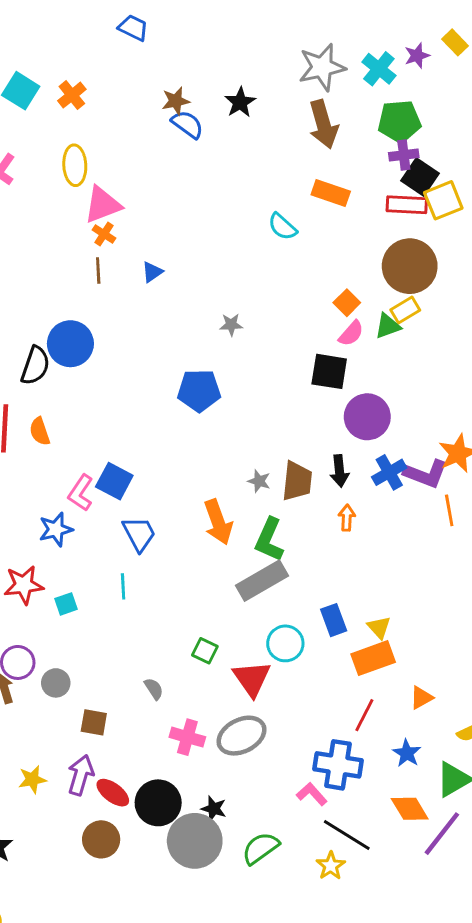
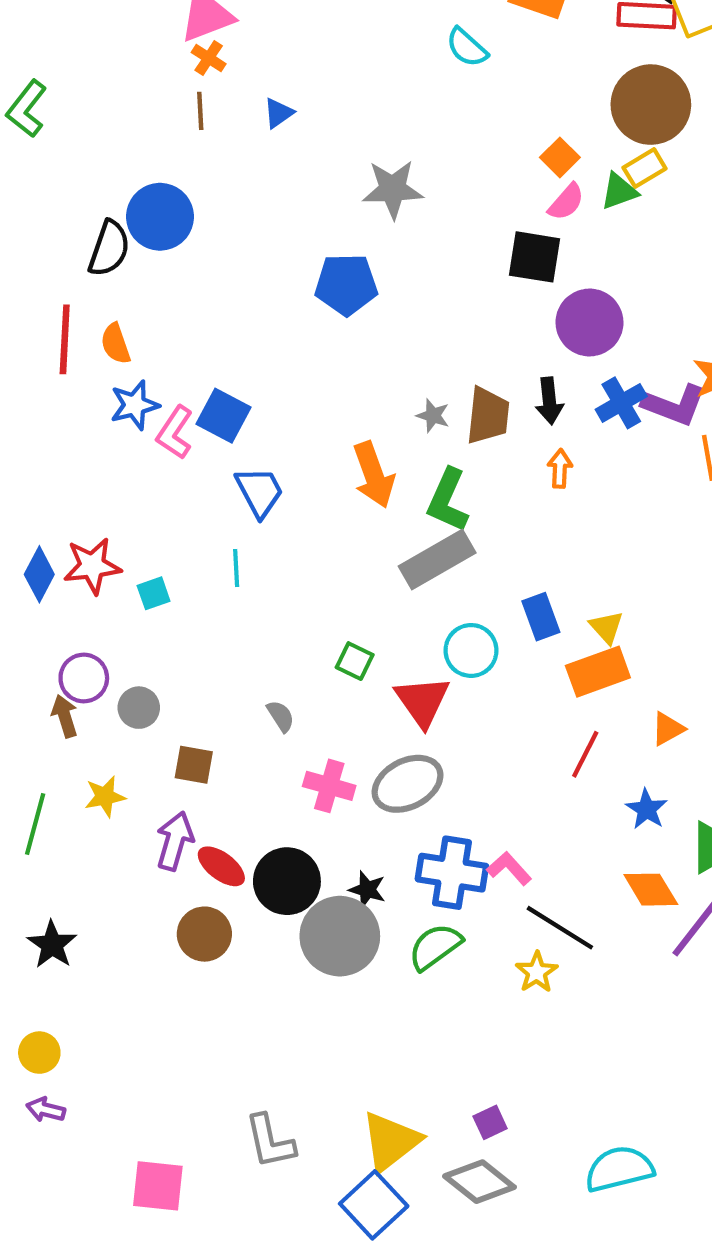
gray star: (231, 325) -> (393, 189), size x1.8
blue star: (56, 529) -> (135, 405), moved
blue cross: (338, 765) -> (452, 873), moved
yellow star: (32, 779) -> (105, 796), moved

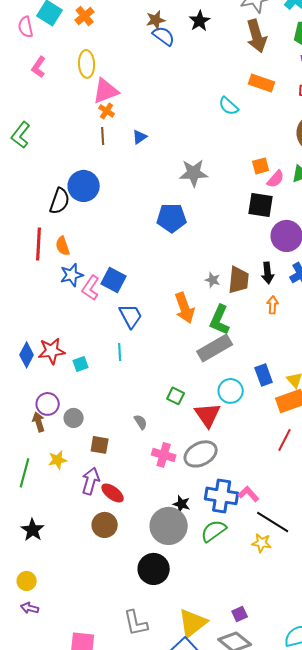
orange square: (560, 157) -> (261, 166), moved, turned 30
black circle: (287, 881) -> (154, 569), moved
yellow star: (537, 972) -> (262, 543), turned -30

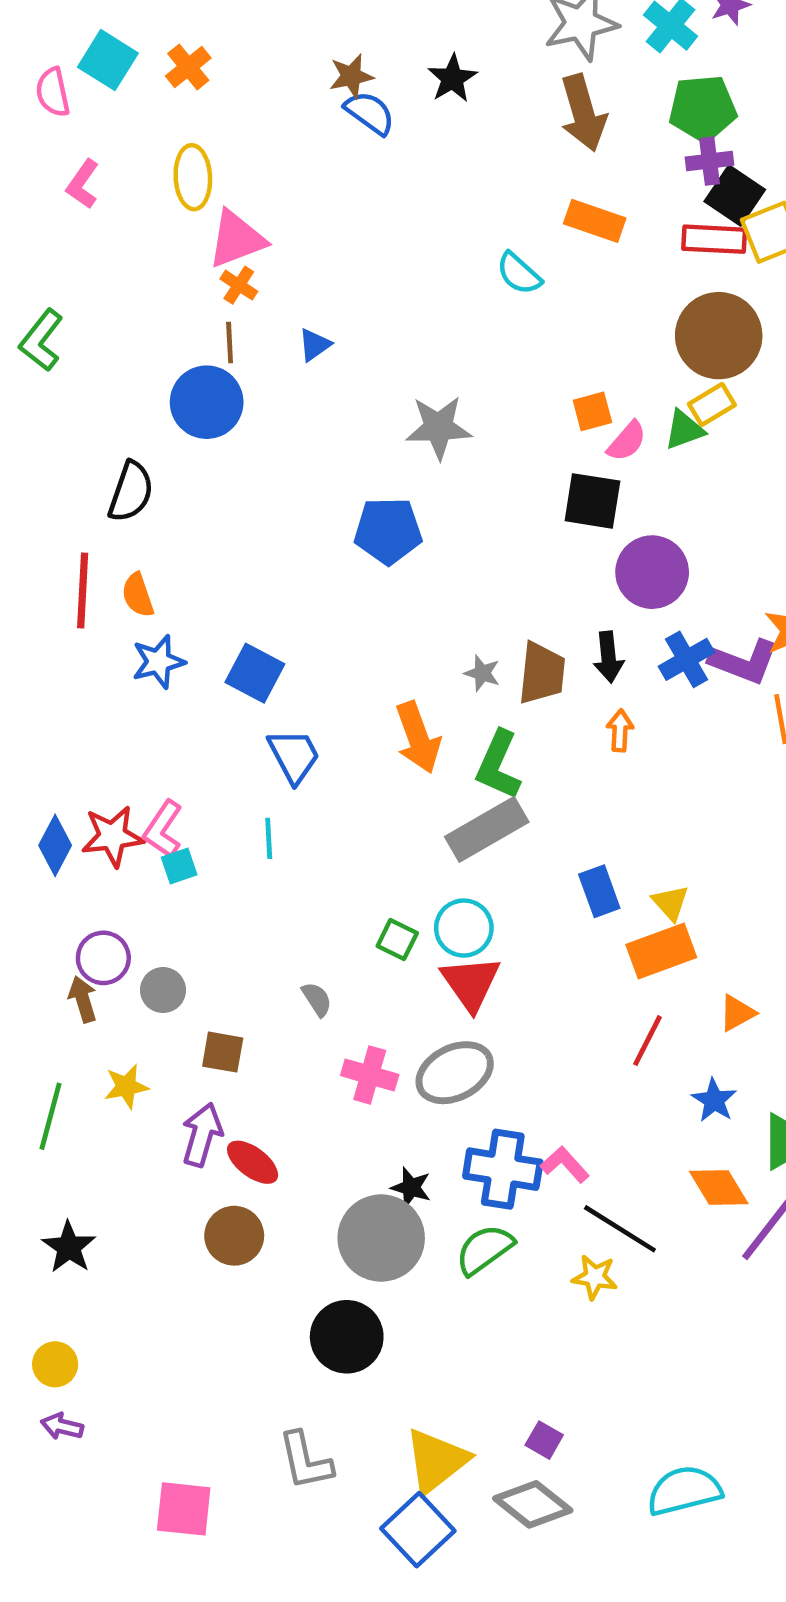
blue circle: (84, 186) -> (207, 402), moved
pink L-shape: (91, 288) -> (163, 829), moved
cyan circle: (231, 391) -> (464, 928), moved
purple square: (240, 614) -> (544, 1440), turned -35

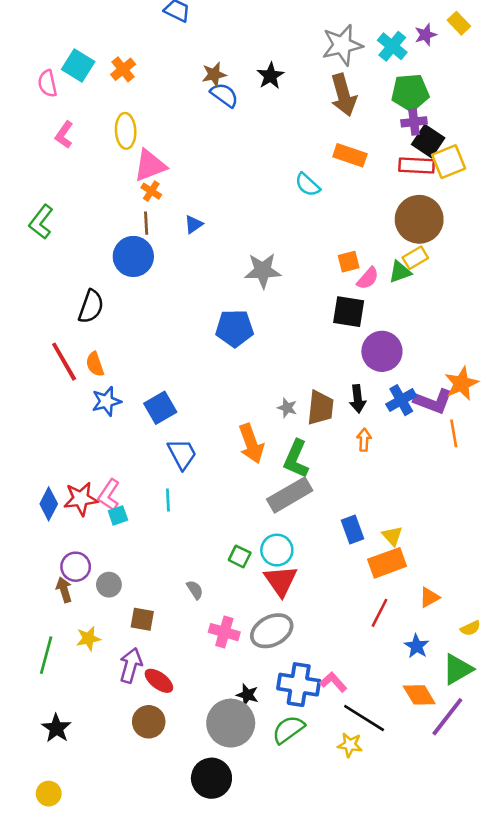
red line: (83, 590) -> (64, 362), turned -33
blue square: (255, 673) -> (160, 408), turned 32

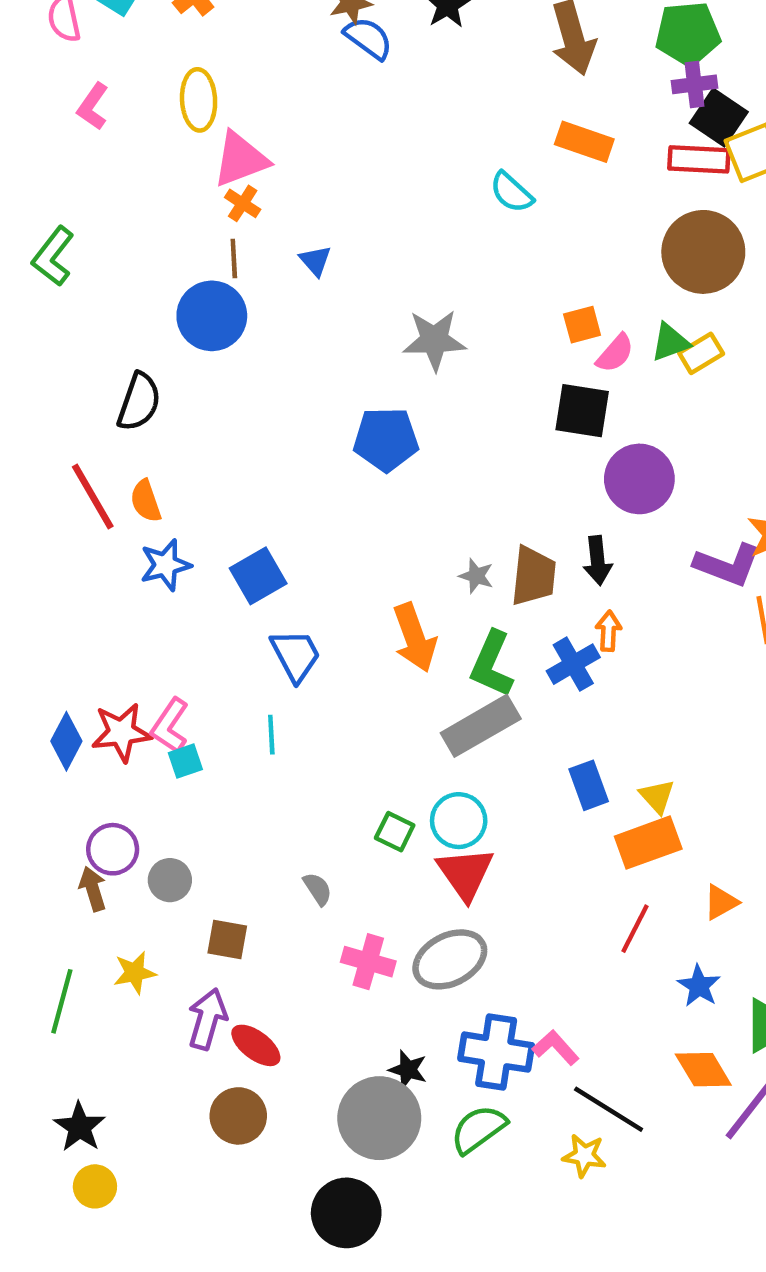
blue triangle: (194, 224) -> (315, 261), turned -36
yellow rectangle: (415, 258) -> (701, 353), moved
blue cross: (401, 400) -> (573, 664), moved
yellow circle: (49, 794) -> (95, 1186), moved

